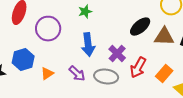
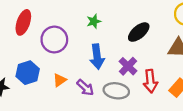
black ellipse: (140, 27) -> (139, 32), moved
red arrow: (138, 68) -> (150, 81), turned -35
orange triangle: (47, 74) -> (60, 80), moved

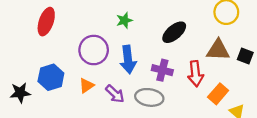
purple circle: (54, 40) -> (94, 50), moved
purple cross: (128, 66) -> (162, 70), turned -30
red arrow: (150, 81) -> (196, 74), moved

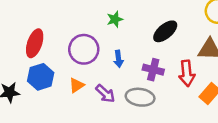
red ellipse: (46, 22) -> (35, 43), moved
blue arrow: (128, 59) -> (118, 59), size x0.6

